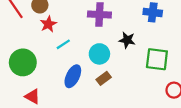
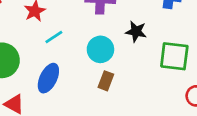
blue ellipse: (73, 76) -> (48, 78), moved
brown rectangle: (104, 78) -> (106, 81), turned -32

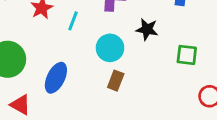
cyan line: (54, 37) -> (73, 21), moved, turned -36
green square: (174, 56) -> (187, 55), size x0.7

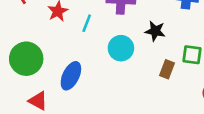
brown rectangle: (116, 81) -> (167, 69), moved

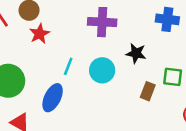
cyan line: (87, 23) -> (68, 66), moved

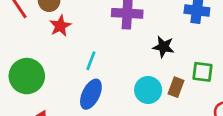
cyan circle: (102, 70) -> (148, 90), moved
blue ellipse: (53, 98) -> (91, 94), moved

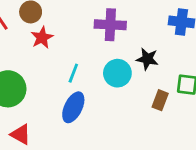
cyan circle: (148, 90) -> (117, 73), moved

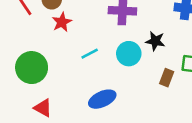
cyan line: (73, 73) -> (90, 54), turned 42
blue ellipse: (73, 107) -> (102, 99), moved, turned 40

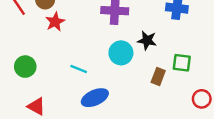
cyan line: (90, 54) -> (79, 69), moved, turned 49
green circle: (32, 68) -> (25, 67), size x0.7

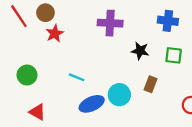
cyan circle: (121, 53) -> (119, 95), moved
green square: (182, 63) -> (174, 55), moved

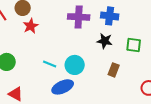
blue cross: (168, 21) -> (110, 16), moved
cyan circle: (119, 95) -> (75, 65), moved

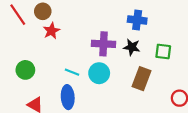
purple cross: (79, 17) -> (104, 44), moved
brown rectangle: (114, 70) -> (141, 79), size x1.5
blue ellipse: (63, 87) -> (68, 97), moved, turned -70

